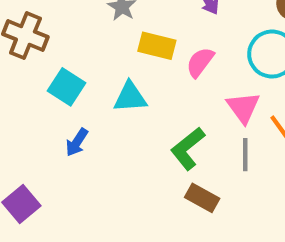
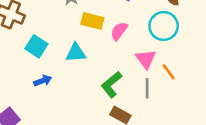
blue arrow: (77, 142) -> (43, 81), turned -144

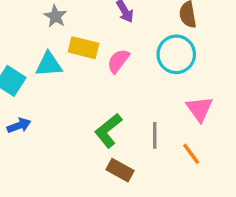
cyan triangle: (76, 53) -> (49, 64), moved
pink triangle: (146, 59) -> (199, 109), moved
orange line: (169, 72) -> (191, 154), moved

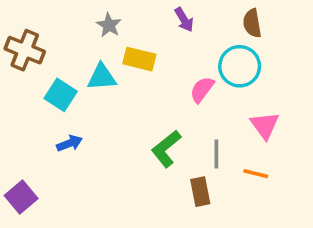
pink semicircle: (118, 61) -> (202, 90), moved
orange line: (191, 154) -> (256, 174), turned -40
brown rectangle: (120, 170) -> (200, 192), moved, turned 50

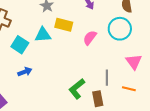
pink semicircle: (202, 90) -> (90, 38), moved
green L-shape: (166, 149) -> (77, 89), moved

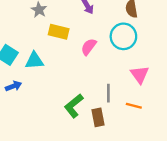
cyan triangle: (43, 35) -> (34, 61), moved

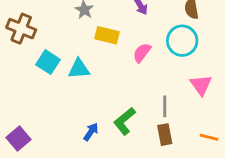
blue arrow: (14, 86) -> (91, 132), moved, turned -35
orange line: (134, 106) -> (209, 137), moved
brown rectangle: (98, 117) -> (165, 135), moved

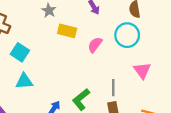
cyan triangle: (79, 69) -> (24, 81), moved

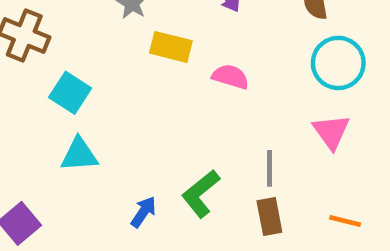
cyan circle: (127, 35) -> (338, 63), moved
pink semicircle: (95, 45) -> (230, 77), turned 70

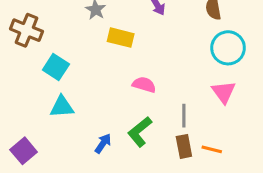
pink semicircle: (230, 77) -> (144, 85), moved
orange line: (345, 221) -> (212, 149), moved

